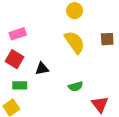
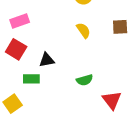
yellow semicircle: (75, 42) -> (83, 30), size x0.6
green rectangle: (20, 85) -> (31, 79), moved

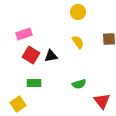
red square: (16, 49) -> (31, 55), moved
black triangle: (47, 60) -> (51, 56), moved

